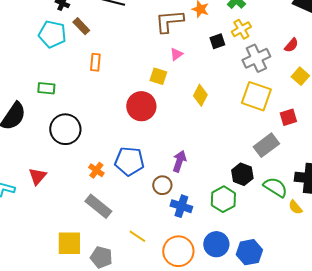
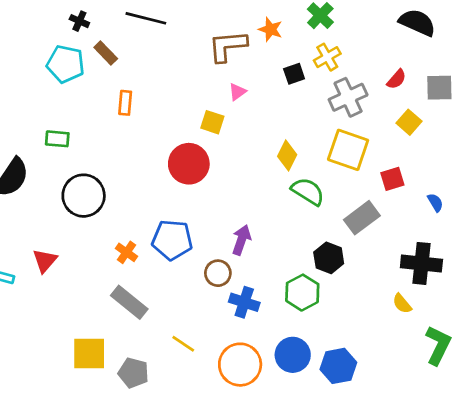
yellow diamond: (200, 95) -> (287, 155), moved
green semicircle: (275, 187) -> (308, 191), moved

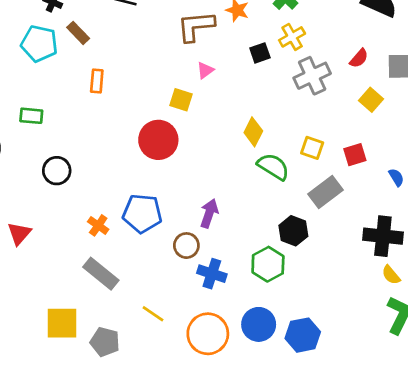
yellow square: (348, 150) -> (312, 148), moved, size x0.6
black circle: (84, 196) -> (57, 171), size x0.7
yellow semicircle: (402, 304) -> (391, 275), moved

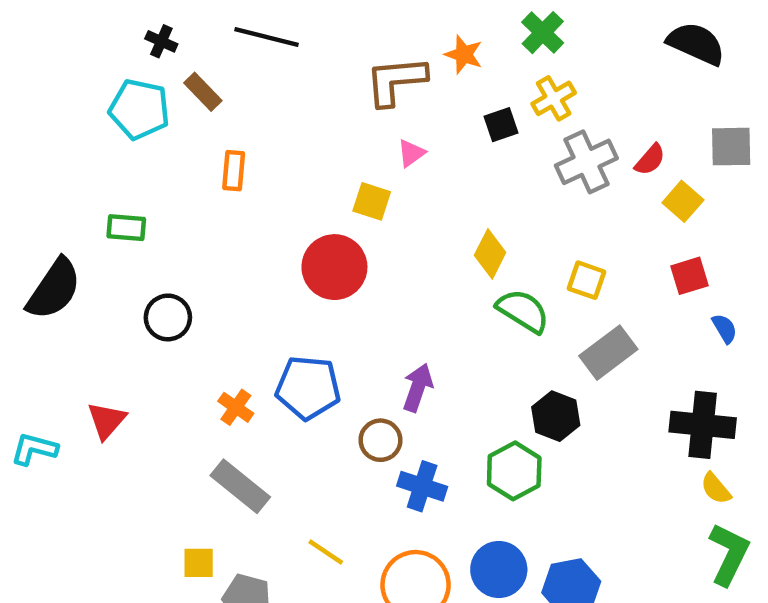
red semicircle: (359, 58) -> (650, 160), moved
red square: (355, 155) -> (689, 276), moved
yellow square: (62, 323) -> (199, 563), moved, size x0.6

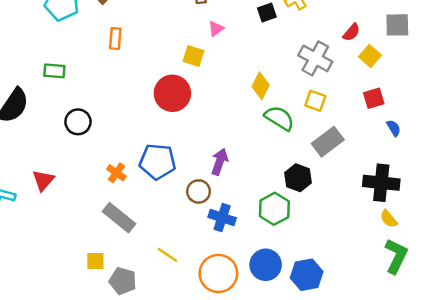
gray cross: (586, 162) -> (315, 58), moved, turned -36

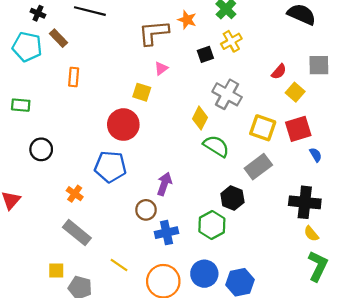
gray cross: (315, 58) -> (227, 94), moved
red square: (374, 98) -> (298, 129), size x1.4
yellow square: (315, 101) -> (263, 128), moved, size x1.4
blue pentagon: (157, 162) -> (110, 167), moved
blue cross: (222, 218) -> (167, 233), turned -30

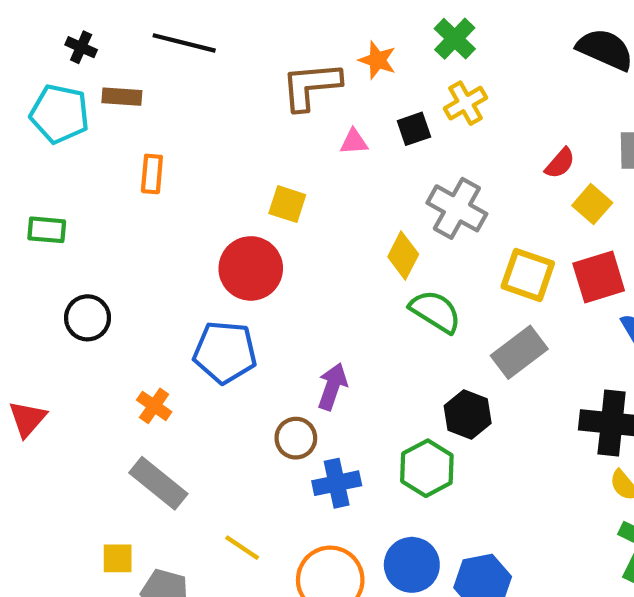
brown rectangle: (58, 38) -> (122, 97), turned -42
pink triangle: (161, 68) -> (354, 142), moved, turned 32

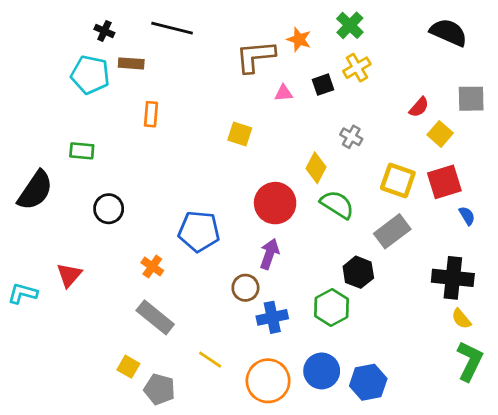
gray cross: (457, 208) -> (351, 137), size x0.6
red circle: (251, 268) -> (275, 203), moved
yellow square: (118, 558) -> (128, 367), turned 30

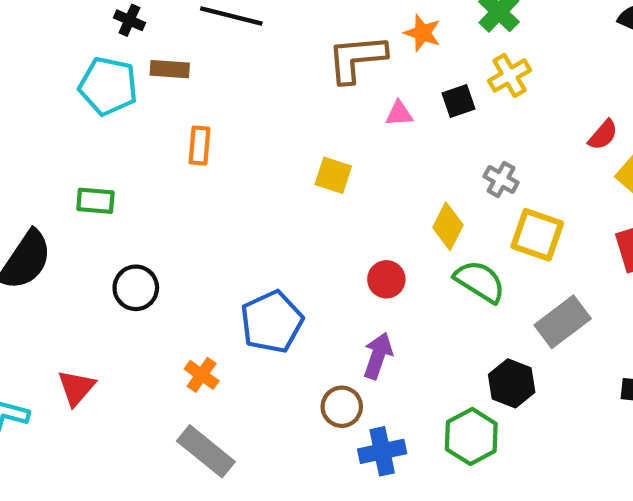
yellow square: (398, 181) -> (537, 235), moved
red circle: (275, 203) -> (386, 279), size x0.6
blue pentagon: (199, 231) -> (272, 322), turned -30

